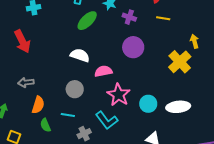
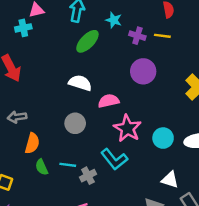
yellow line: (163, 18) -> (162, 36), moved
cyan line: (68, 115) -> (68, 165), moved

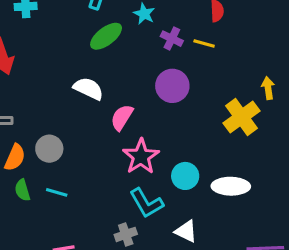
pink semicircle: (109, 101) -> (122, 117), turned -54
gray circle: (75, 123) -> (49, 149), moved
cyan L-shape: (114, 159) -> (146, 203), moved
gray cross: (88, 176) -> (126, 234), moved

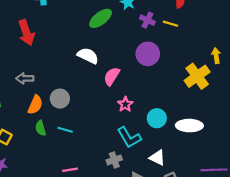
pink star: (141, 157) -> (125, 104), size x0.6

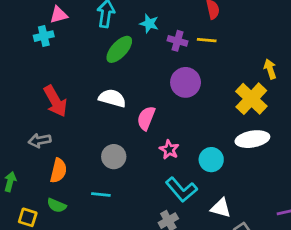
red arrow: (26, 33) -> (55, 101), moved
gray circle: (60, 99) -> (114, 157), moved
white ellipse: (189, 126) -> (252, 139), moved
green semicircle: (41, 128) -> (57, 205), moved, turned -40

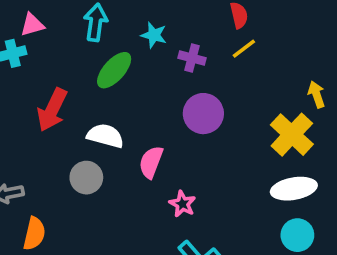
yellow line: (207, 40) -> (244, 49), moved, turned -42
red arrow: (55, 101) -> (52, 110), moved, turned 56
gray circle: (114, 157) -> (86, 178), moved
cyan circle: (211, 160) -> (297, 235), moved

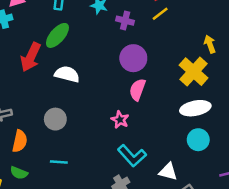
green ellipse: (114, 70) -> (57, 35), moved
pink semicircle: (151, 162) -> (137, 90), moved
gray circle: (86, 178) -> (55, 119), moved

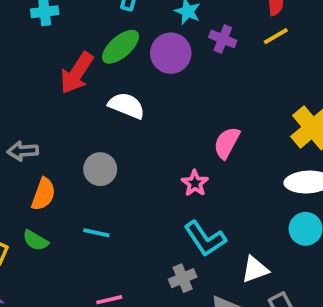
purple circle: (133, 58) -> (171, 53), moved
white triangle: (168, 172) -> (255, 269), turned -42

